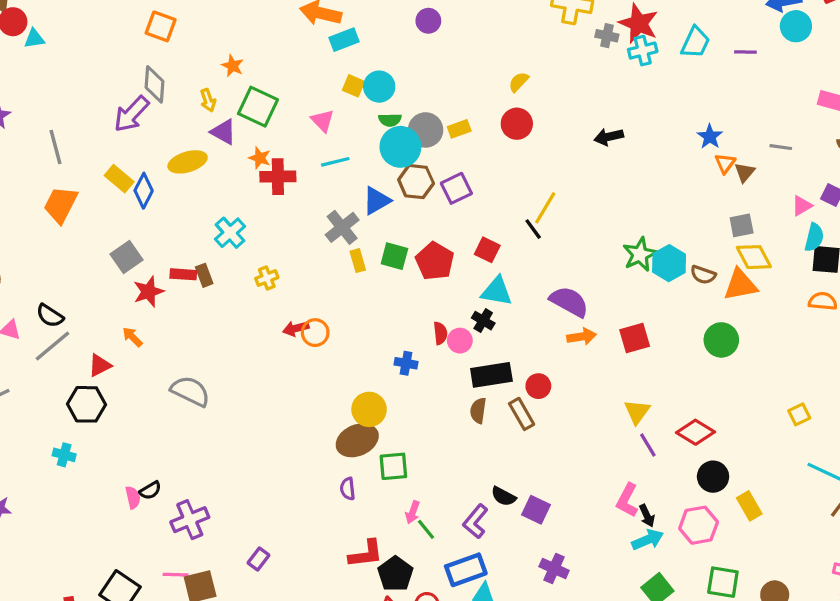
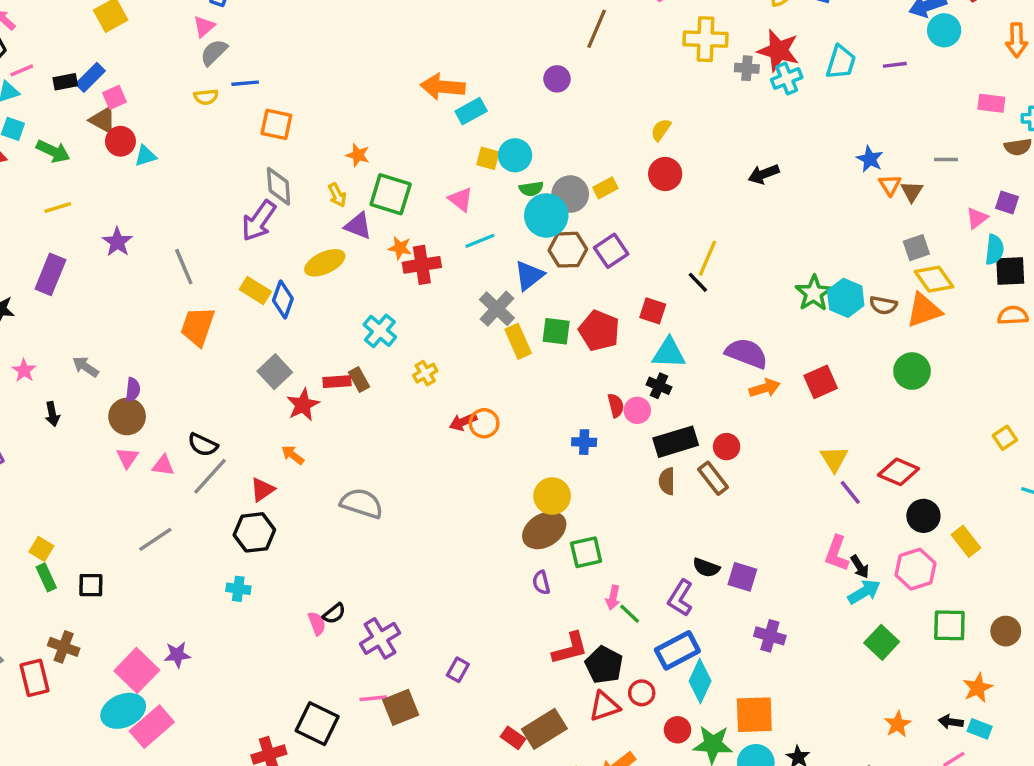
yellow rectangle: (358, 261) -> (518, 341), size x1.4

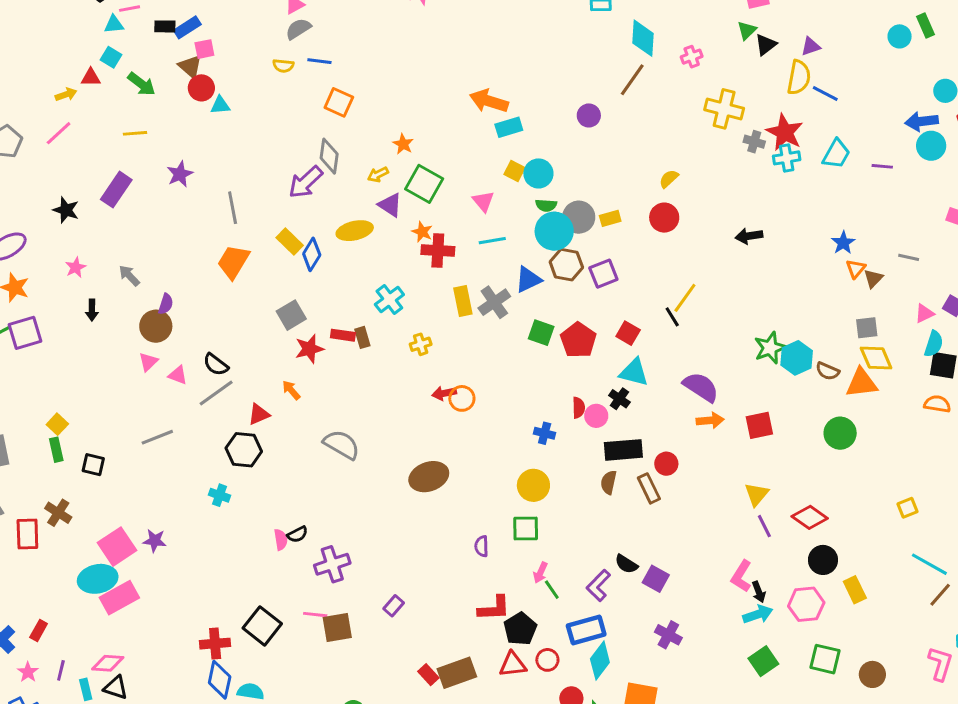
yellow arrow: (337, 195) -> (378, 175), turned 78
yellow rectangle: (518, 341) -> (463, 301), moved
yellow circle: (552, 496) -> (533, 485), moved
brown ellipse: (544, 530) -> (429, 477), moved

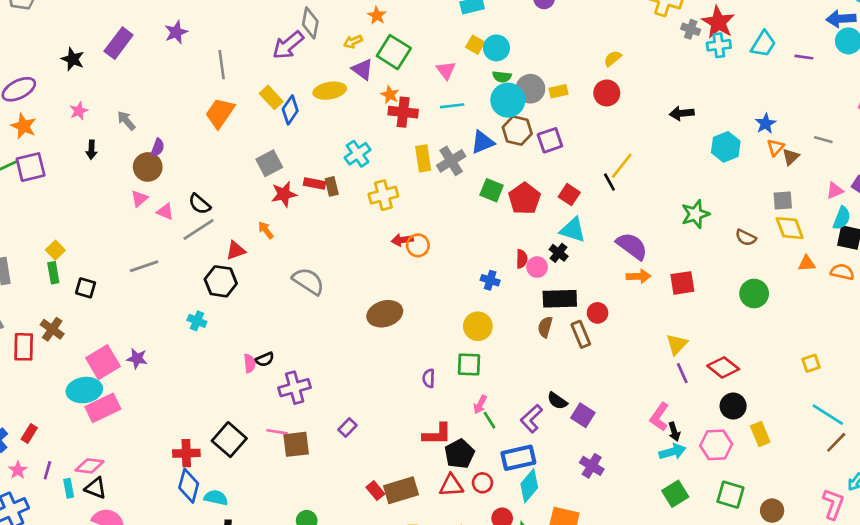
yellow cross: (421, 344) -> (383, 195), size x1.5
cyan hexagon: (797, 358) -> (726, 147), moved
orange triangle: (862, 383) -> (807, 263), moved, size x0.6

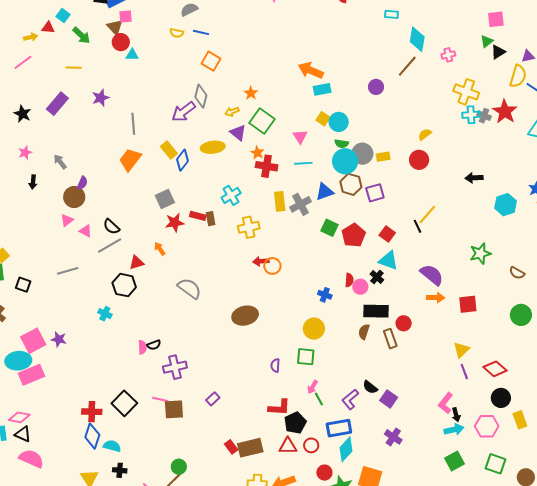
cyan cross: (719, 45) -> (471, 115), moved

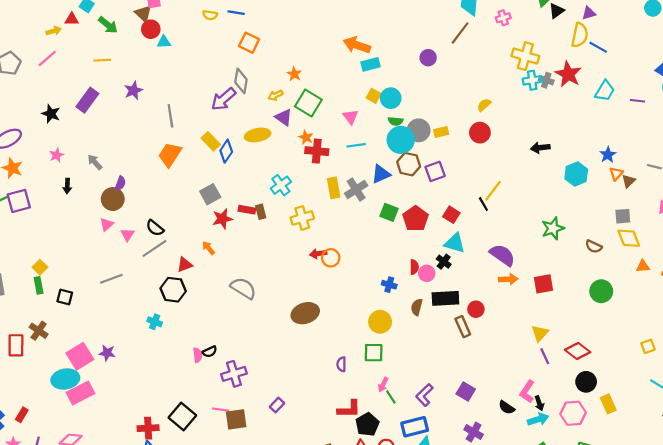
pink triangle: (85, 231) -> (127, 235), turned 40
brown semicircle: (364, 332) -> (417, 307), moved
black semicircle: (370, 387) -> (507, 407), moved

